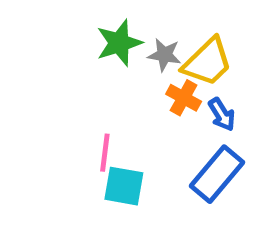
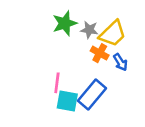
blue rectangle: (217, 174) -> (92, 94), moved

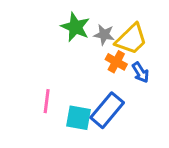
green star: (65, 23) -> (75, 27), turned -30
pink line: (57, 83) -> (47, 101), moved

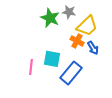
gray star: (104, 35) -> (69, 12), moved
cyan square: (78, 118) -> (52, 59), moved

